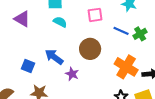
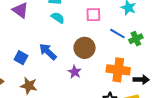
orange cross: (126, 67) -> (118, 70), turned -30
purple star: (72, 74) -> (75, 72), moved

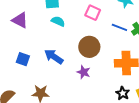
pink square: (93, 15) -> (93, 13), turned 35
blue square: (21, 58) -> (23, 59), moved

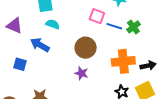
pink square: (93, 13) -> (97, 16), moved
blue arrow: (54, 57) -> (40, 45), moved

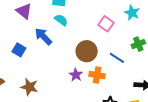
blue line: (114, 26) -> (117, 58), moved
orange cross: (123, 61) -> (97, 75), moved, size x0.7

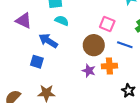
pink square: (106, 24) -> (107, 24), moved
blue square: (19, 50) -> (37, 62), moved

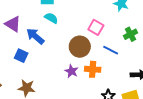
purple triangle: (24, 21) -> (13, 24), moved

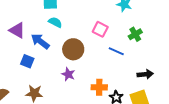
brown circle: (80, 47) -> (73, 49), moved
orange cross: (93, 69) -> (99, 87), moved
purple star: (71, 71) -> (68, 74), moved

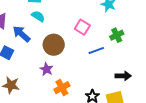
blue line: (116, 51) -> (96, 50), turned -49
orange cross: (99, 87) -> (62, 88), moved, turned -35

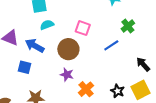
cyan semicircle: (38, 16) -> (47, 25), turned -40
pink square: (82, 27) -> (83, 28), moved
black arrow: (123, 76) -> (143, 64), turned -119

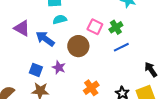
green cross: (128, 26) -> (116, 27), moved
blue square: (24, 67) -> (36, 70), moved
purple star: (67, 75) -> (59, 67), moved

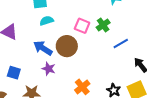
blue arrow: (45, 39) -> (43, 48), moved
blue line: (121, 47) -> (121, 44), moved
blue square: (36, 70) -> (14, 73), moved

